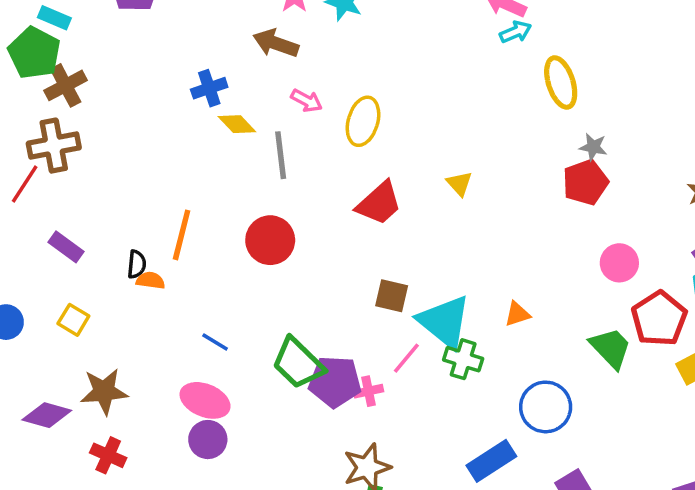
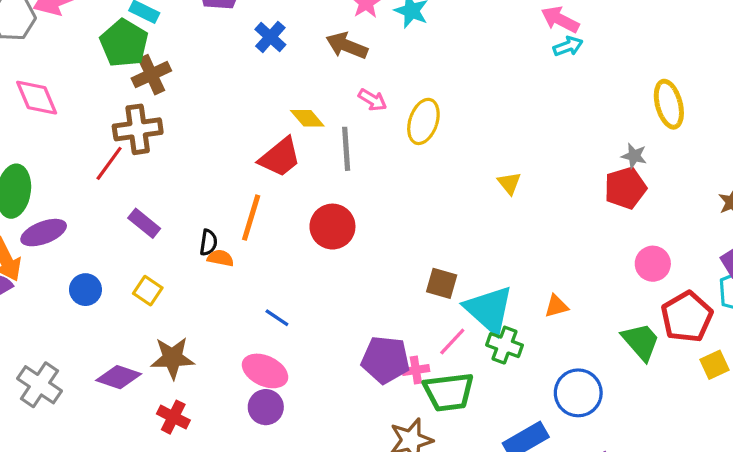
yellow ellipse: (561, 83) -> (669, 104), moved
blue cross: (209, 88) -> (270, 37), moved, turned -32
red trapezoid: (379, 203) -> (280, 157), moved
green trapezoid: (298, 363) -> (449, 392), moved, turned -54

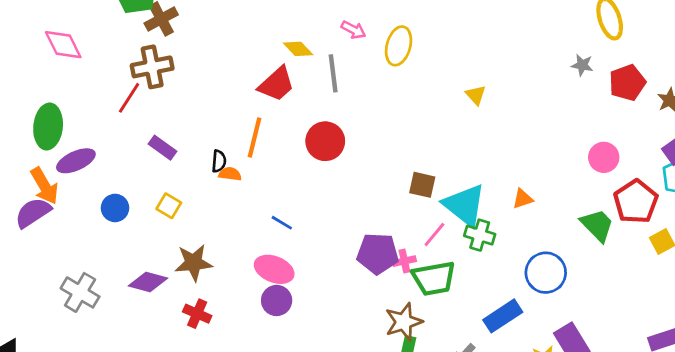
red pentagon: (625, 188) -> (627, 83), moved

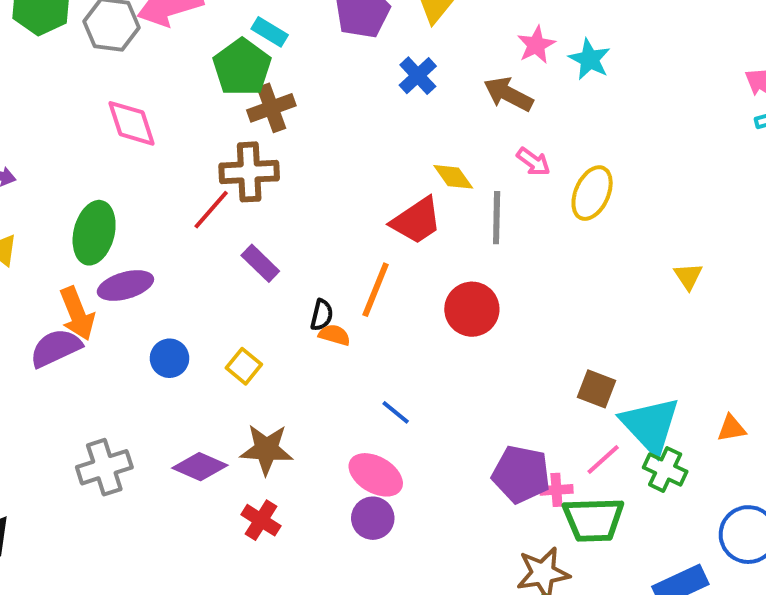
purple rectangle: (162, 148) -> (260, 263), moved
gray cross: (80, 292) -> (104, 467), turned 33

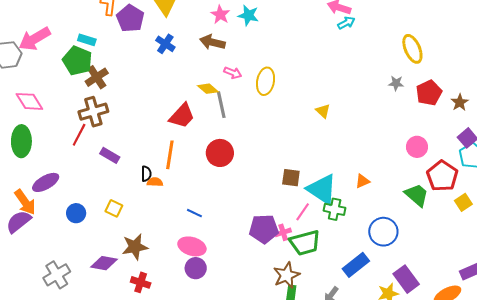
yellow diamond: (453, 177) -> (208, 89), moved
green ellipse: (94, 233) -> (21, 141), moved

